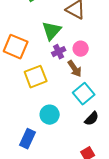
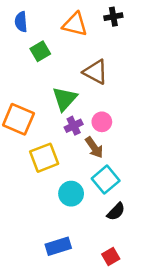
cyan circle: (50, 115) -> (71, 194), moved
blue rectangle: (28, 139) -> (58, 246), moved, turned 48

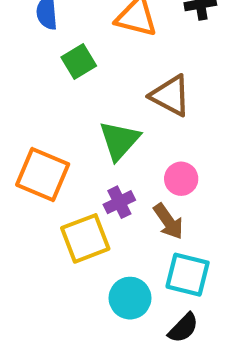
purple cross: (74, 126) -> (119, 202), moved
cyan square: (106, 180) -> (188, 275), turned -36
black semicircle: (116, 212) -> (183, 328), moved

